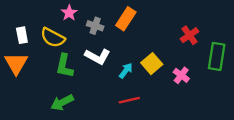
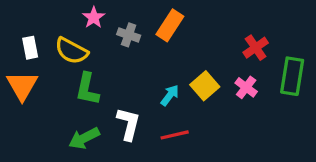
white L-shape: (97, 56) -> (129, 124), moved, turned -105
pink cross: (181, 75) -> (246, 87), moved

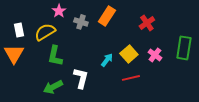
red cross: (256, 48) -> (147, 23), moved
yellow semicircle: (71, 51) -> (45, 32), turned 120
red line: (175, 135) -> (131, 78), moved

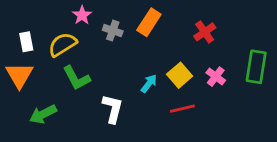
green L-shape: (55, 56) -> (76, 78), turned -40
green arrow: (53, 87) -> (43, 114), moved

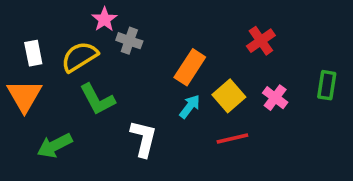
orange rectangle: (149, 22) -> (190, 67), moved
gray cross: (113, 31) -> (129, 41), moved
green rectangle: (256, 67) -> (327, 85), size x0.7

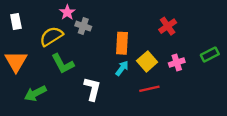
white rectangle: (33, 53) -> (16, 21), moved
orange rectangle: (190, 67) -> (122, 43), turned -30
green rectangle: (327, 85) -> (210, 55), turned 54
pink cross: (275, 98) -> (177, 63), turned 35

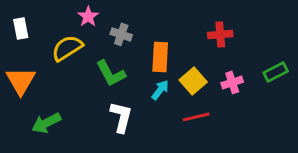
gray cross: (83, 26) -> (121, 34), moved
red cross: (168, 26) -> (220, 34), turned 30
green L-shape: (63, 64) -> (111, 73), moved

